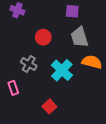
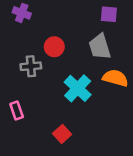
purple square: (72, 11) -> (109, 14), moved
gray cross: (29, 64) -> (31, 66), moved, turned -35

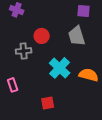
orange semicircle: (115, 78) -> (89, 75), moved
red square: (62, 134) -> (48, 103), turned 32

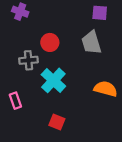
cyan cross: (60, 68) -> (53, 80), moved
red square: (48, 103) -> (57, 122), turned 32

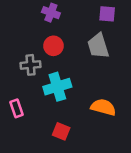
purple cross: (20, 12) -> (51, 13), moved
cyan cross: (53, 80) -> (57, 87), turned 30
orange semicircle: (106, 89) -> (103, 107), moved

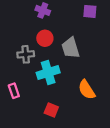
gray trapezoid: (98, 46) -> (71, 48), moved
orange semicircle: (103, 107) -> (87, 90), turned -138

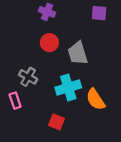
gray cross: (26, 54) -> (28, 77), moved, turned 35
cyan cross: (48, 73) -> (68, 88), moved

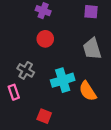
gray trapezoid: (78, 53) -> (92, 49), moved
red square: (56, 122) -> (44, 116), moved

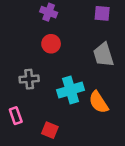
gray cross: (26, 70) -> (29, 79), turned -35
pink rectangle: (14, 92) -> (16, 116), moved

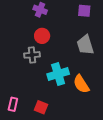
gray cross: (29, 79) -> (32, 55), moved
pink rectangle: (16, 116) -> (13, 104), moved, turned 32

